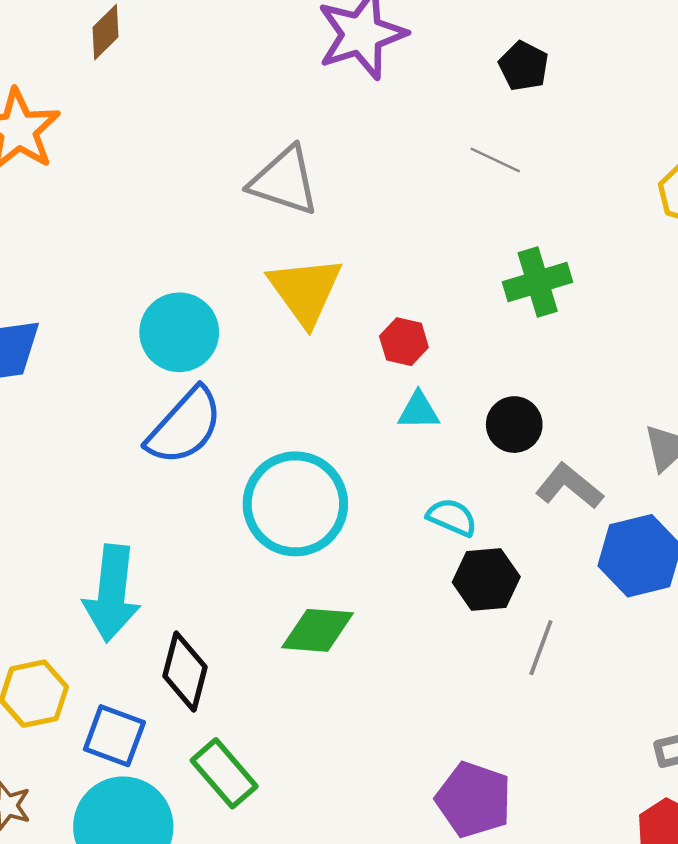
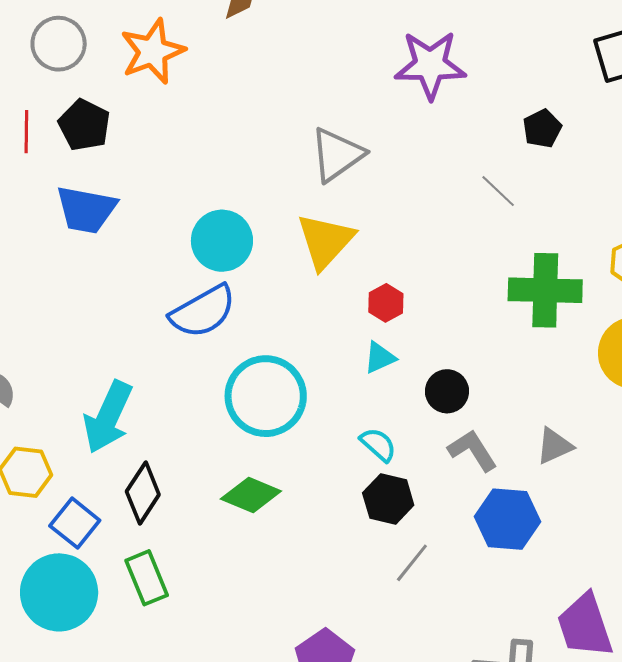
gray triangle: (284, 181) -> (337, 155), turned 48
green cross: (538, 282) -> (545, 290), moved, size x1.4
cyan triangle: (419, 411) -> (380, 358), turned -42

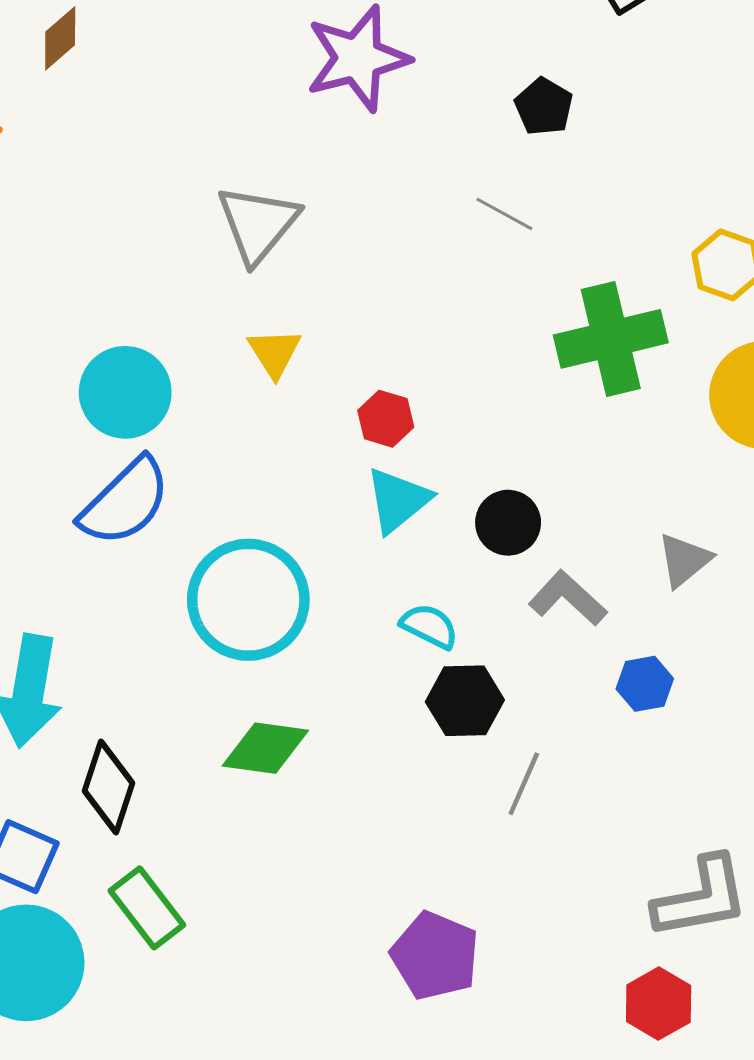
yellow triangle: (325, 241) -> (274, 353), size x0.6
cyan triangle: (380, 358) -> (398, 500), size x1.4
blue hexagon: (508, 519) -> (645, 684), size x0.6

